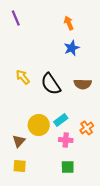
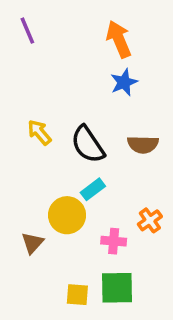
orange arrow: (69, 23) -> (119, 39), size x1.5
cyan rectangle: (61, 120) -> (93, 189), moved
yellow square: (20, 166) -> (77, 295), moved
green square: (68, 167) -> (117, 288), size x1.5

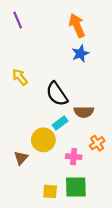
yellow arrow: (39, 132) -> (20, 77), moved
brown semicircle: (143, 144) -> (84, 112), moved

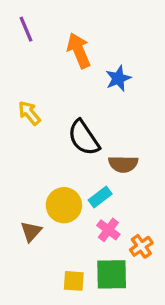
orange arrow: (77, 26) -> (79, 50), moved
cyan rectangle: (60, 123) -> (100, 197), moved
orange cross: (97, 143) -> (141, 246), moved
pink cross: (74, 157) -> (108, 230), turned 32

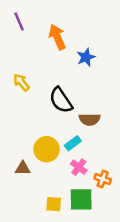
brown triangle: (31, 232) -> (23, 168), turned 49
orange cross: (141, 246) -> (103, 179), turned -35

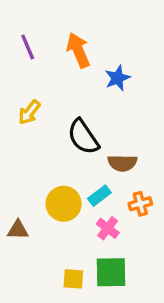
purple line: (19, 21) -> (28, 47), moved
yellow arrow: (21, 82) -> (29, 112), turned -102
brown triangle: (23, 168) -> (18, 230), moved
orange cross: (103, 179) -> (140, 204), moved, turned -35

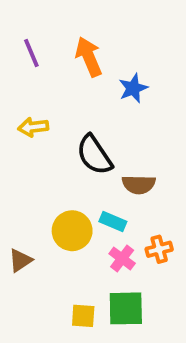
yellow arrow: (29, 112) -> (33, 127), turned 45
cyan rectangle: (99, 196) -> (113, 221), turned 60
orange cross: (140, 204) -> (159, 249), moved
brown triangle: (18, 230) -> (20, 260), turned -35

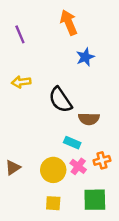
orange arrow: (89, 57) -> (69, 23), moved
yellow circle: (72, 231) -> (53, 170), moved
green square: (126, 308) -> (95, 200), moved

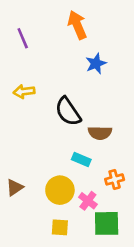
pink cross: (78, 166) -> (88, 201), moved

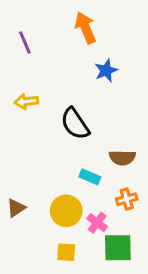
brown semicircle: (100, 133) -> (122, 158), moved

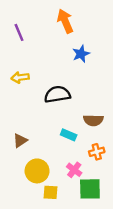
black semicircle: (75, 124) -> (57, 94), turned 115
brown triangle: (16, 208) -> (20, 141), moved
yellow circle: (66, 211) -> (37, 171), moved

